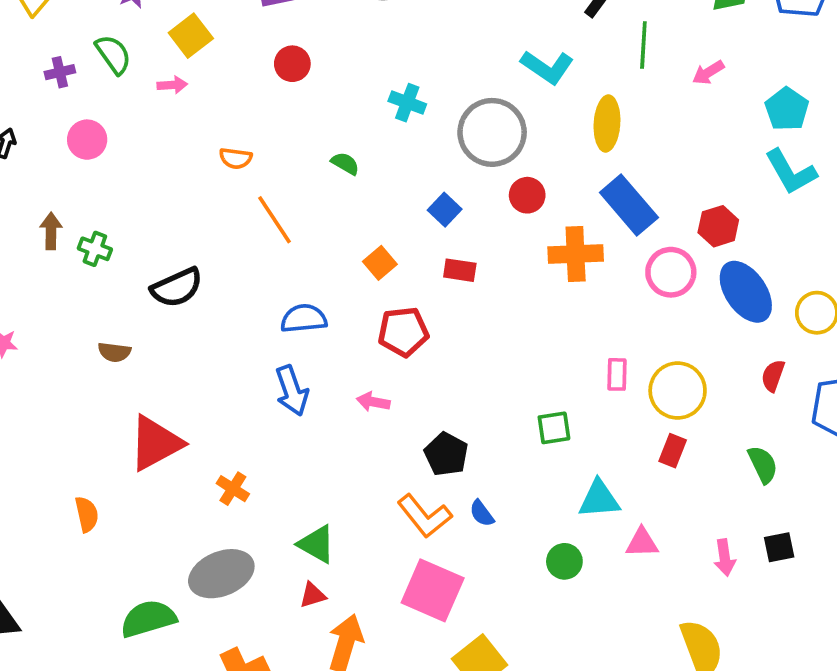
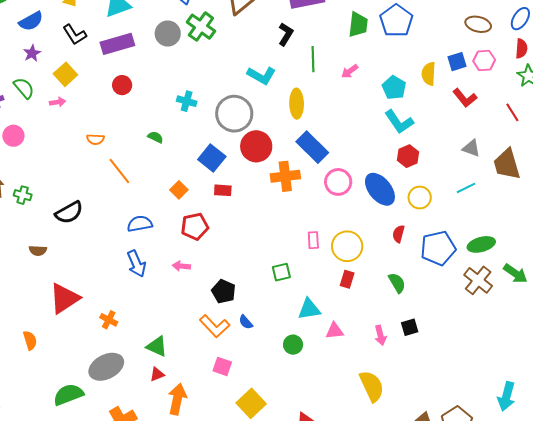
red circle: (527, 195) -> (256, 146), size x1.6
blue square: (445, 210) -> (212, 158), size x1.5
red hexagon: (718, 226) -> (408, 156), moved
pink square: (433, 590) -> (222, 366), size x0.6

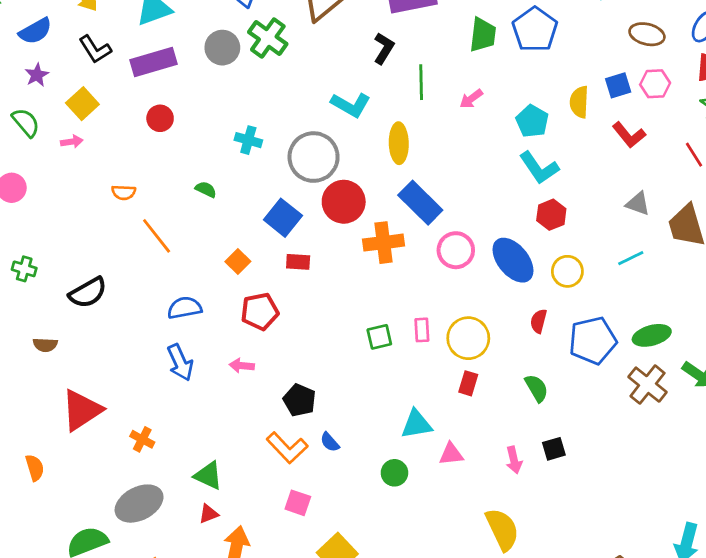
green square: (281, 272) -> (379, 337), moved

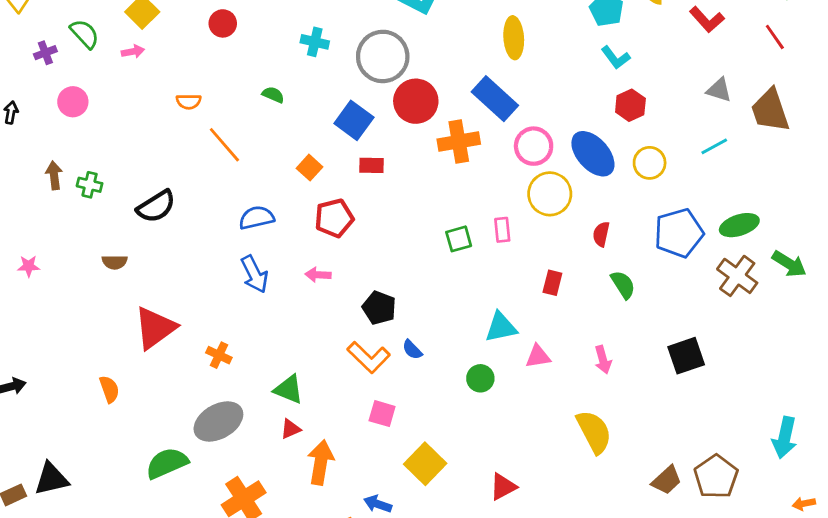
yellow ellipse: (399, 143) -> (514, 38), moved
cyan L-shape: (539, 168) -> (616, 57), size x0.7
red semicircle: (539, 321) -> (601, 234), moved
yellow circle: (468, 338) -> (550, 194), moved
black square: (554, 449) -> (686, 356), moved, size x1.5

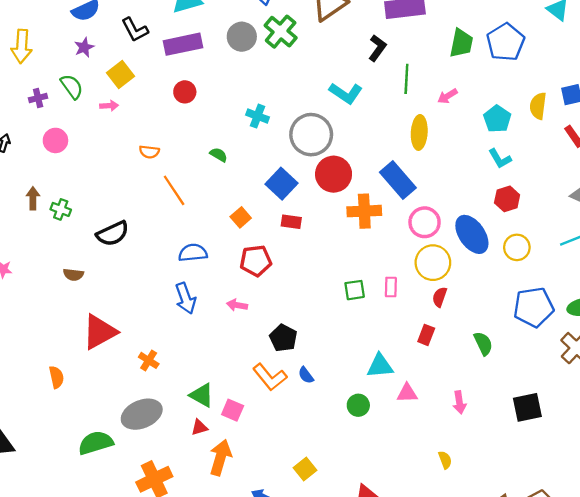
red semicircle: (601, 234) -> (440, 297), moved
pink square: (382, 414) -> (233, 410), moved
yellow semicircle: (594, 432) -> (445, 460), size x0.5
yellow square: (425, 464) -> (305, 469), size x0.7

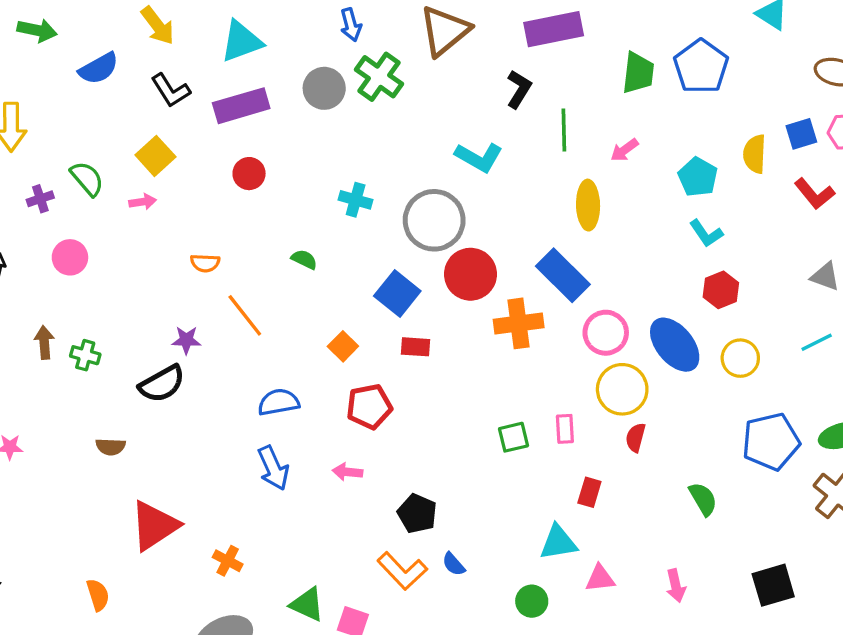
purple star: (84, 47) -> (186, 340), moved, turned 30
red rectangle: (426, 335) -> (589, 492), moved

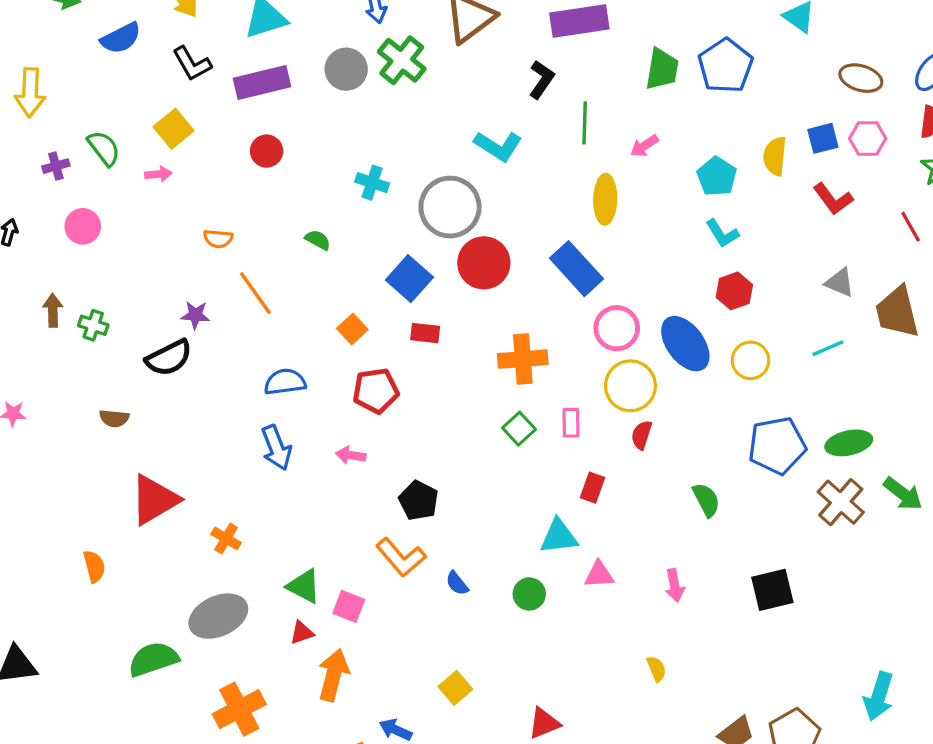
orange cross: (519, 323) -> (523, 359), moved
green square: (514, 437) -> (519, 429), turned -32
blue semicircle: (454, 564) -> (457, 583), moved

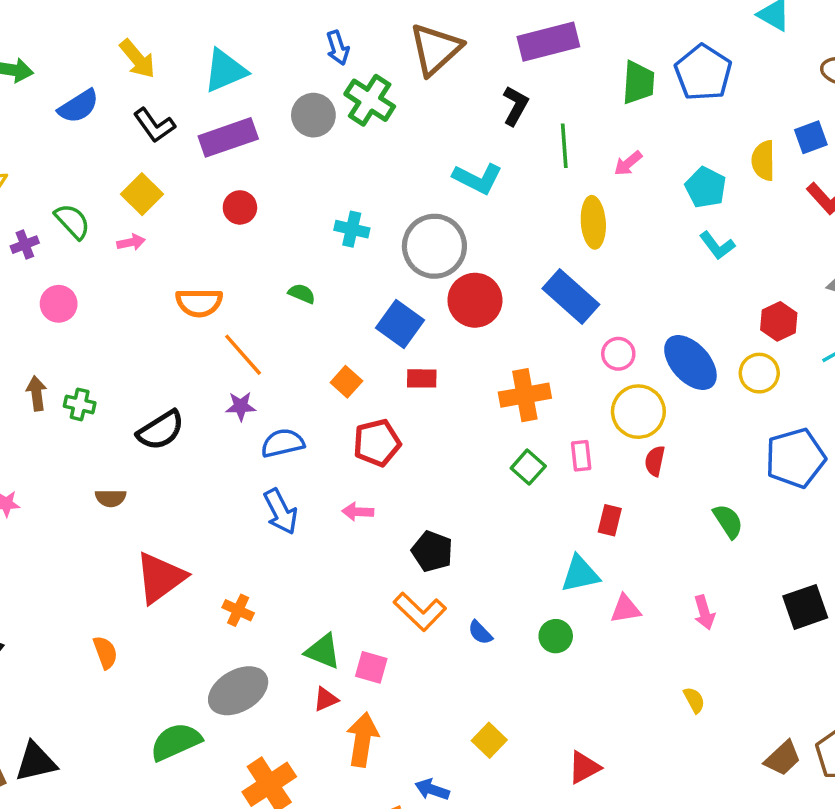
orange semicircle: (218, 239) -> (199, 303), size x1.5
red hexagon: (734, 291) -> (779, 321), moved
purple star: (195, 315) -> (241, 406), moved
pink circle: (617, 328) -> (618, 354), size x0.7

